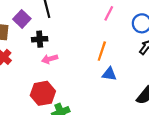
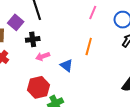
blue triangle: (109, 74) -> (67, 65), moved, turned 32

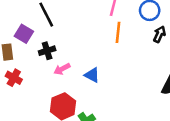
orange line: (89, 46) -> (118, 32), moved

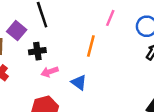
orange line: (118, 32) -> (91, 46), moved

